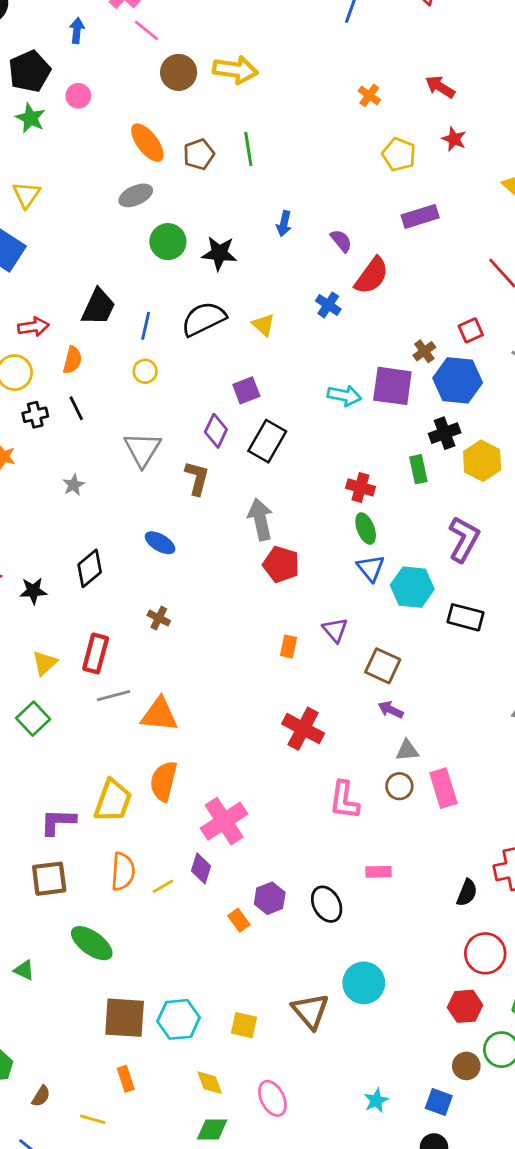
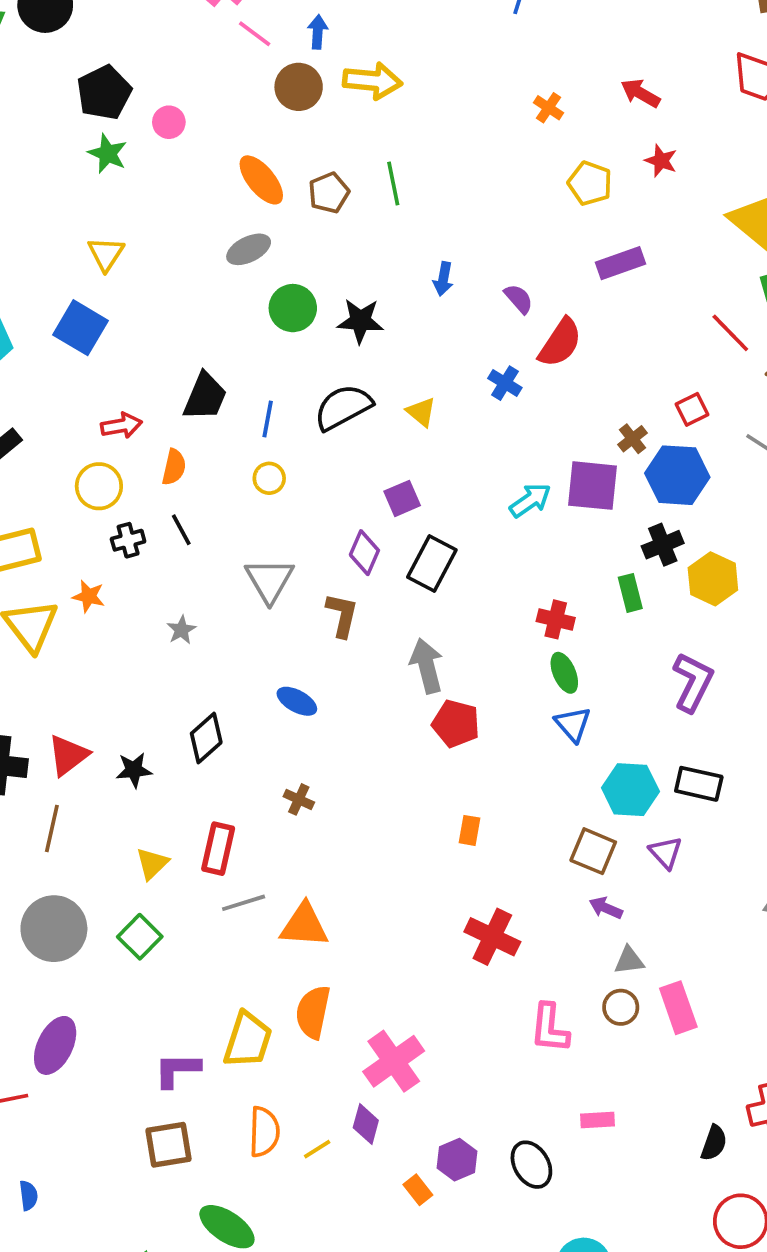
blue arrow: (77, 31) -> (318, 32), moved
cyan arrow: (344, 395) -> (530, 500), turned -44
cyan hexagon: (412, 587) -> (630, 790), moved
purple triangle: (335, 630) -> (666, 853), moved

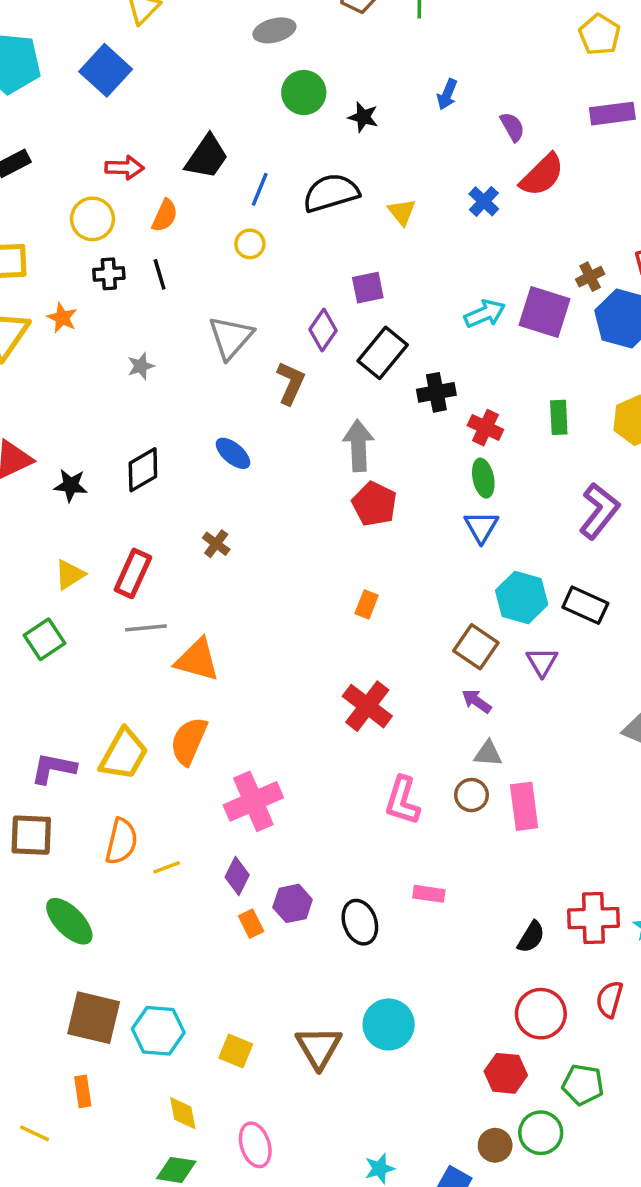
black star: (360, 321) -> (363, 117), size x0.7
black cross: (663, 545) -> (436, 392), moved
purple diamond: (366, 1124) -> (237, 876), moved

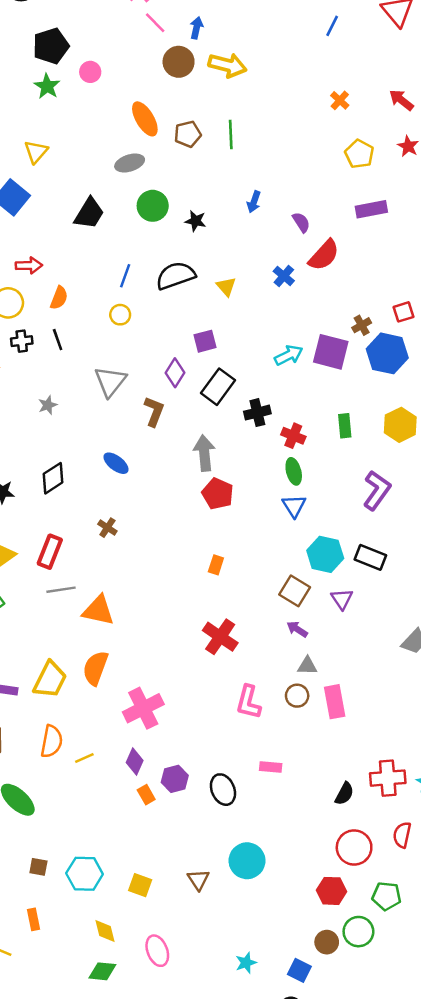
black trapezoid: (207, 157) -> (89, 213), moved
brown square: (94, 1018) -> (38, 867), size x0.5
brown triangle: (319, 1047) -> (198, 880), size x0.7

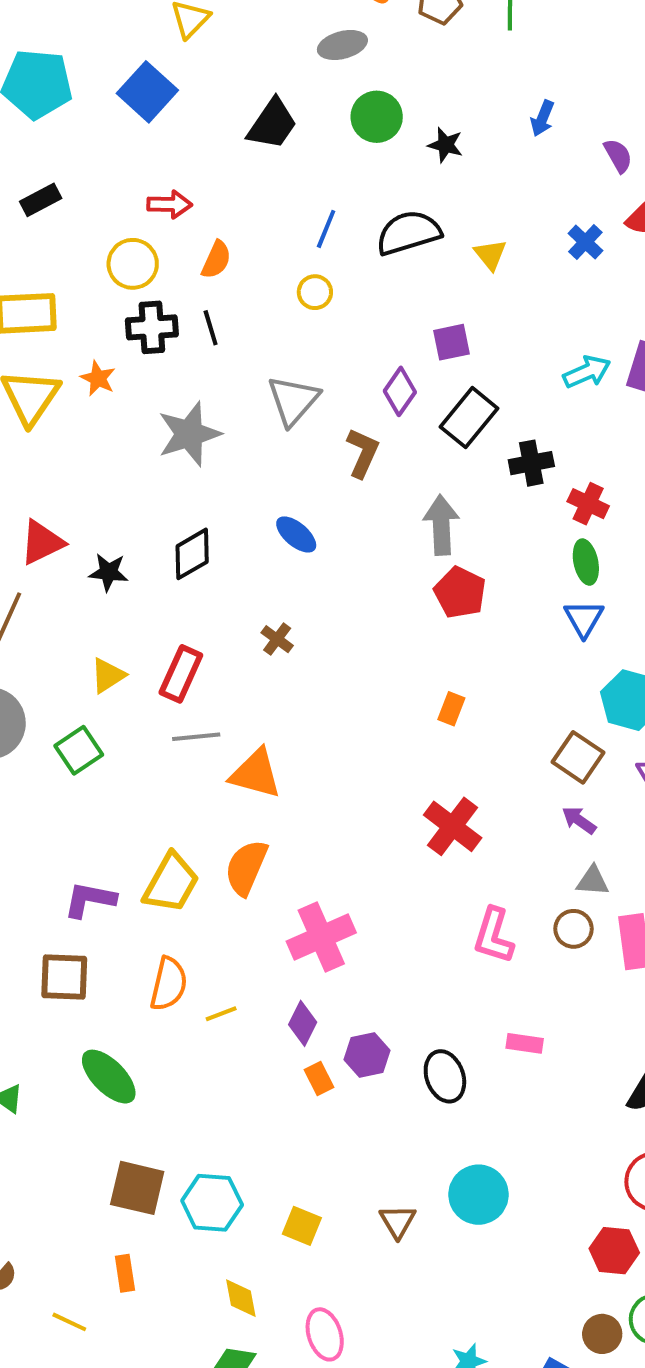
black cross: (22, 341) -> (152, 327), size x1.4
gray star: (48, 405) -> (189, 434), size x2.0
brown square: (38, 867) -> (137, 1188), size x1.8

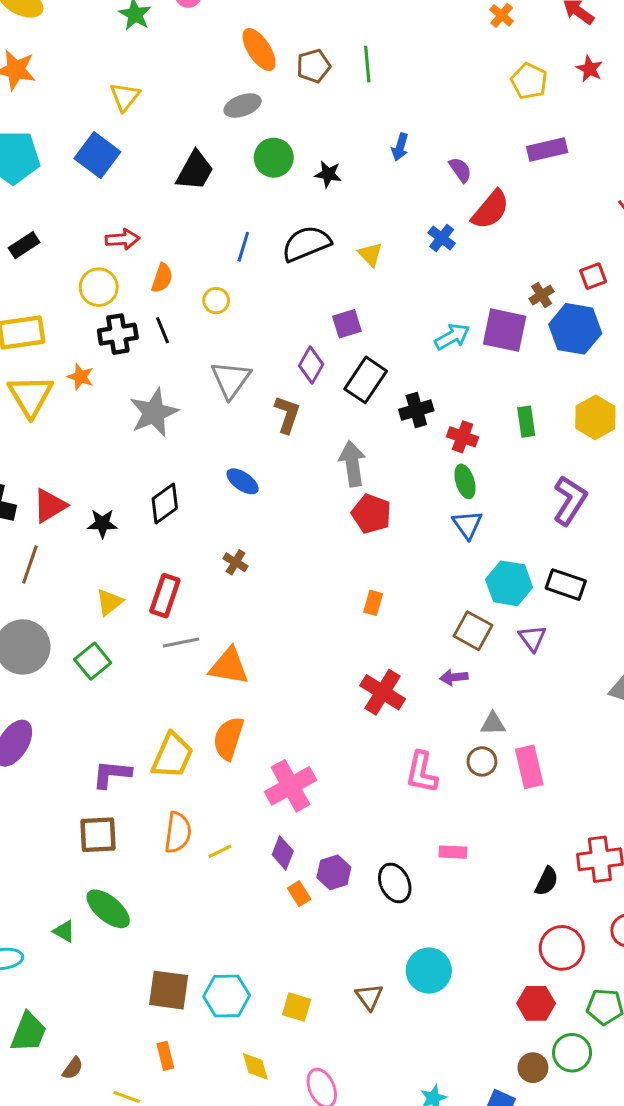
yellow circle: (315, 292) -> (216, 301), moved
purple arrow: (579, 820) -> (454, 677), moved, turned -36
green ellipse: (109, 1077) -> (108, 909), moved

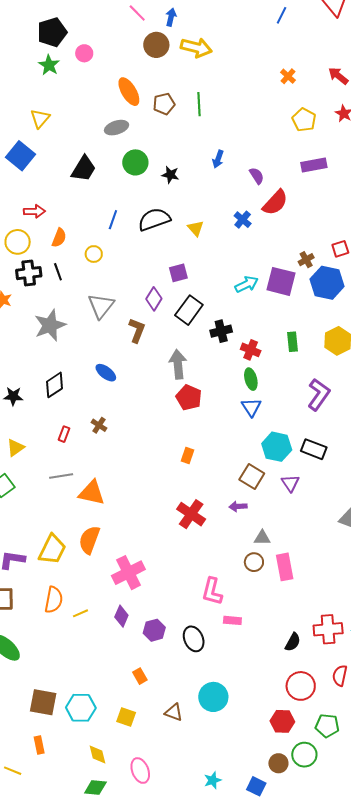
red rectangle: (165, 596) -> (64, 434), moved, size x0.6
pink L-shape: (422, 772) -> (212, 591), moved
orange rectangle: (299, 894) -> (140, 676), moved
brown triangle: (369, 997) -> (174, 712), turned -36

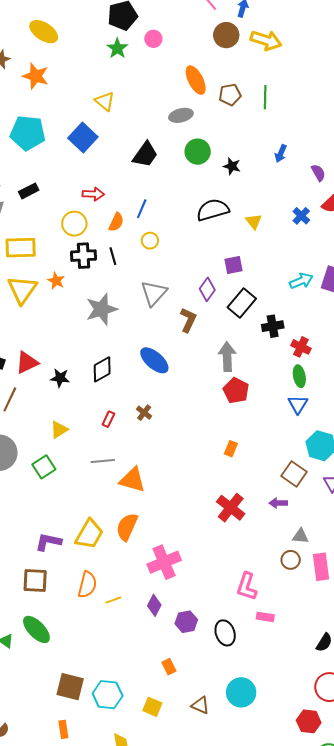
yellow triangle: (40, 118) -> (105, 101), turned -35
blue line: (113, 220) -> (142, 209), moved
blue ellipse: (106, 373) -> (154, 360), size x1.4

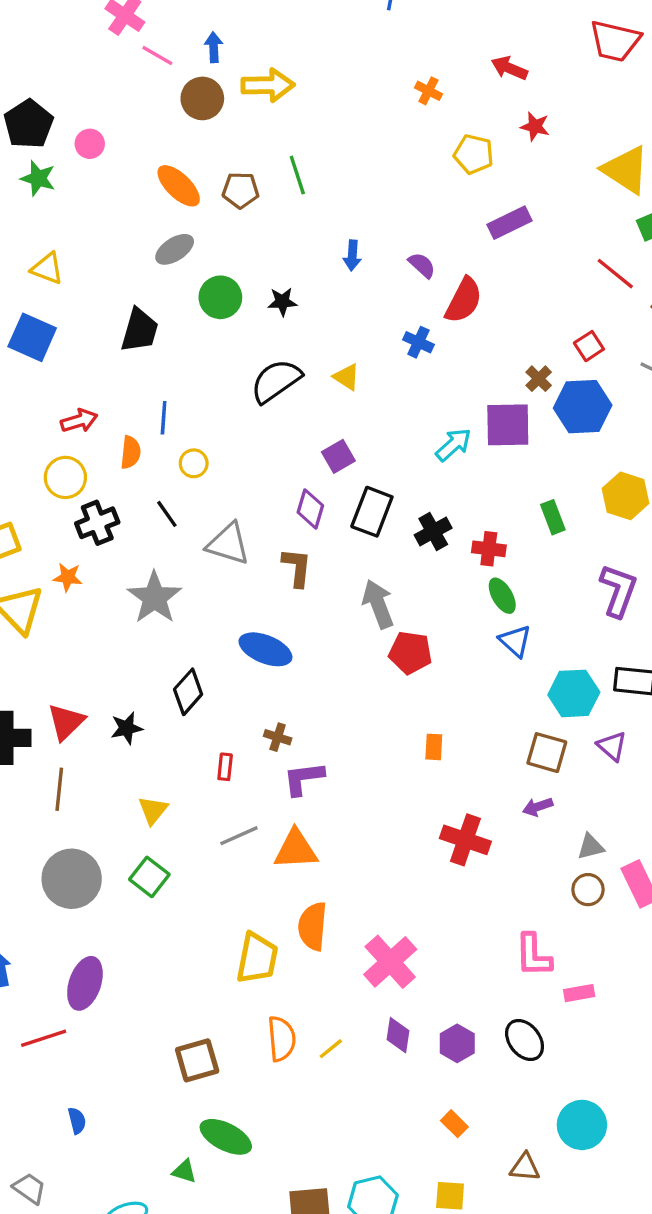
brown pentagon: (230, 95) -> (241, 190), turned 30
black line: (113, 256) -> (167, 514), moved
gray triangle: (154, 293) -> (228, 544), turned -36
purple L-shape: (48, 542) -> (304, 778), moved

